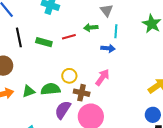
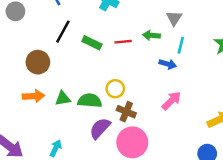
black line: (19, 37) -> (63, 32), turned 30
pink arrow: (102, 77) -> (171, 101), moved

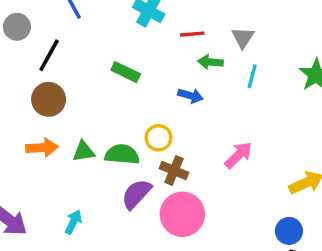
black line: (63, 32) -> (49, 55), moved
red line: (123, 42) -> (192, 34), moved
blue arrow: (168, 64) -> (190, 96), moved

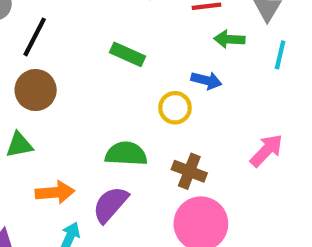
yellow circle: (158, 138) -> (175, 108), moved
orange arrow: (42, 148) -> (55, 192), moved
green triangle: (84, 151) -> (19, 145), moved
purple semicircle: (136, 194) -> (110, 205), moved

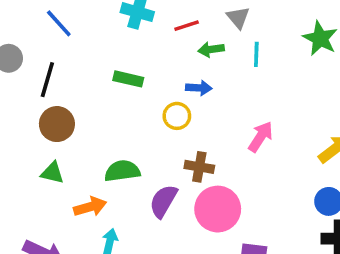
green triangle: (19, 145) -> (52, 173), turned 35
green semicircle: (126, 154) -> (122, 171), moved
purple semicircle: (110, 205) -> (163, 201), moved

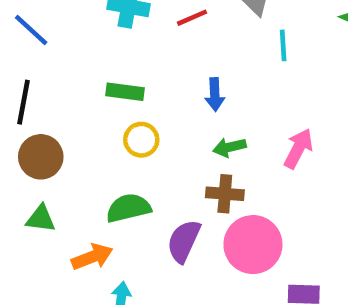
green arrow: (211, 49) -> (229, 147), moved
blue arrow: (199, 88) -> (215, 94), turned 90
yellow circle: (177, 116) -> (141, 140), moved

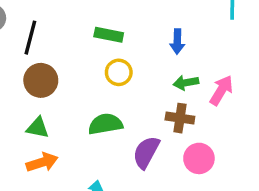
pink arrow: (298, 149) -> (221, 90), moved
pink circle: (253, 245) -> (199, 158), size x0.7
orange arrow: (92, 257) -> (42, 162), moved

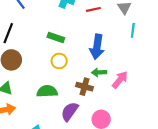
blue arrow: (177, 41) -> (97, 47), size x1.6
brown cross: (180, 118) -> (85, 87), moved

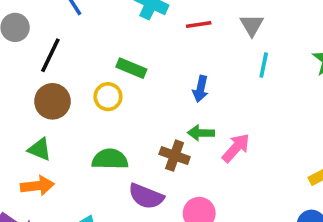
blue arrow: (97, 47) -> (200, 89), size x0.6
yellow circle: (59, 61) -> (108, 97), moved
purple semicircle: (70, 111) -> (146, 196), turned -108

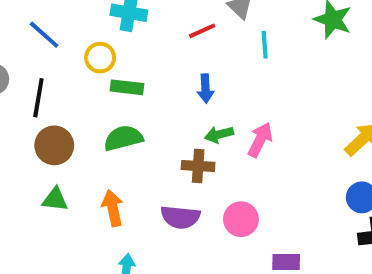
red line: (199, 24) -> (202, 31), moved
yellow circle: (108, 97) -> (100, 58), moved
green semicircle: (110, 159) -> (123, 138), moved
orange arrow: (37, 186) -> (113, 208), moved, turned -80

